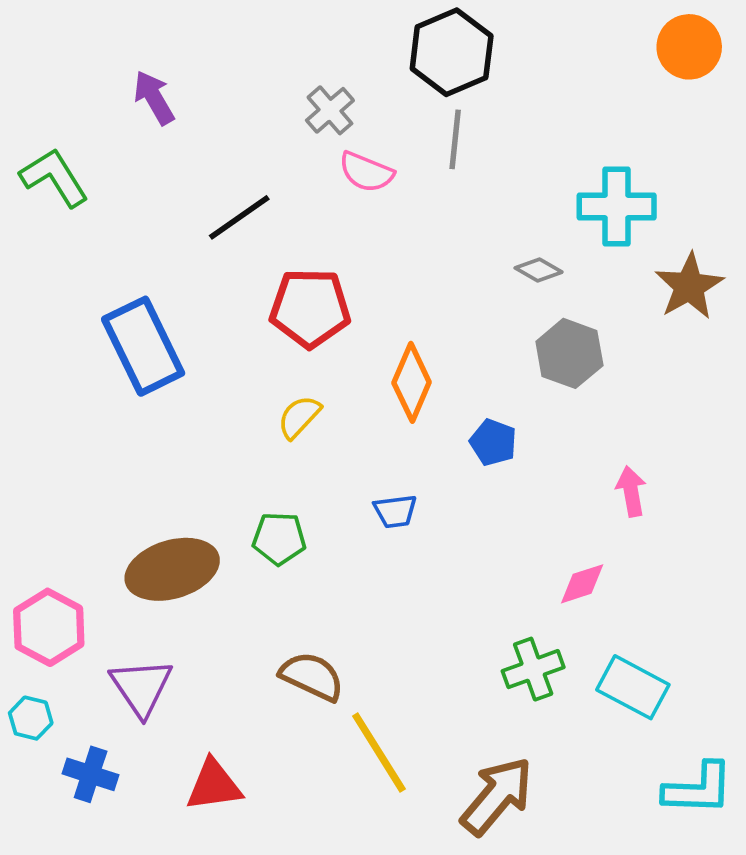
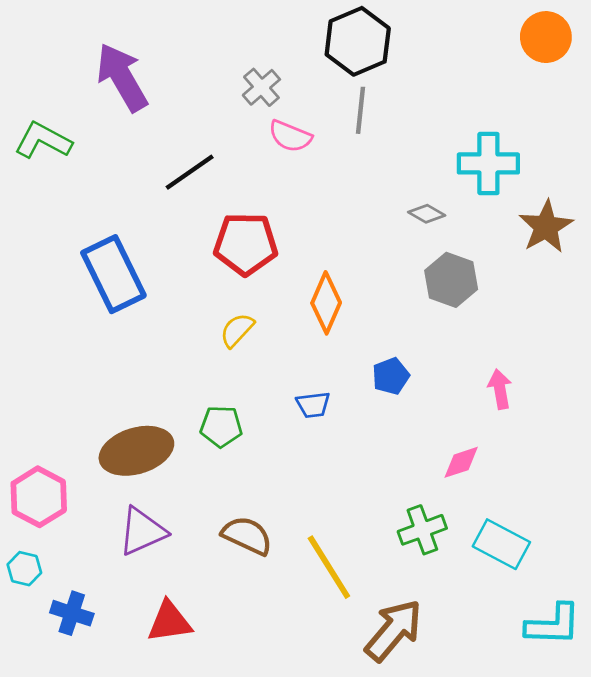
purple arrow: (154, 98) -> (122, 77), size x1.6
green L-shape: (54, 177) -> (43, 140), turned -30
blue pentagon: (493, 442) -> (391, 376), moved, turned 30
purple triangle: (141, 687) -> (142, 531), moved, turned 40
yellow line: (379, 753) -> (329, 567), moved

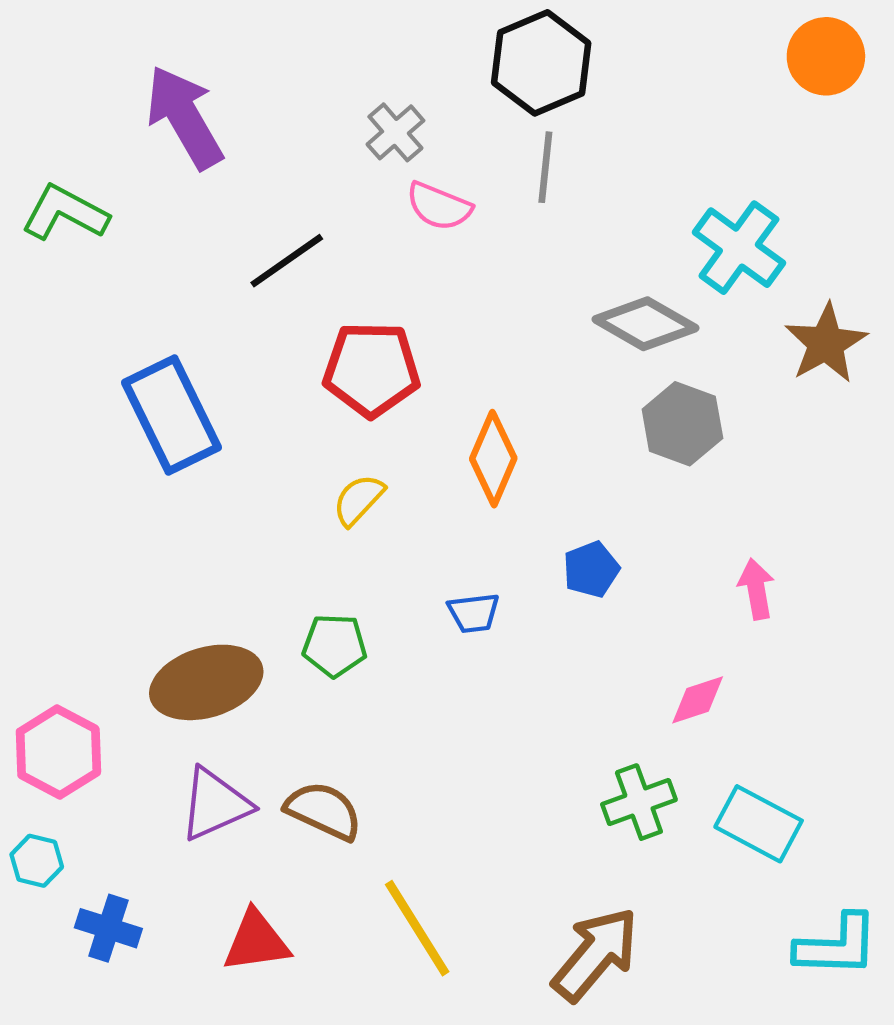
cyan cross: (488, 163) -> (739, 248), turned 36
gray diamond: (427, 214) -> (645, 324), size x1.8
brown semicircle: (247, 536) -> (324, 811), moved
yellow line: (329, 567) -> (417, 928), moved

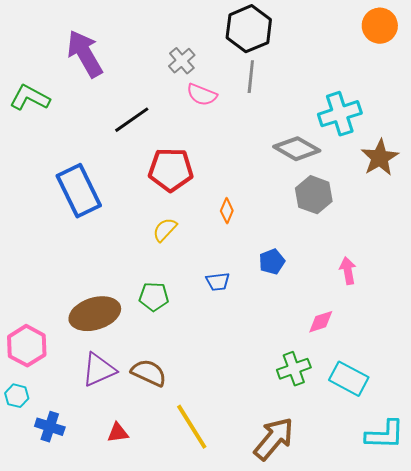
cyan cross: (739, 248) -> (340, 114), turned 36
orange diamond: (493, 459) -> (227, 211), size x0.6
red triangle: (256, 941) -> (118, 433), size x0.7

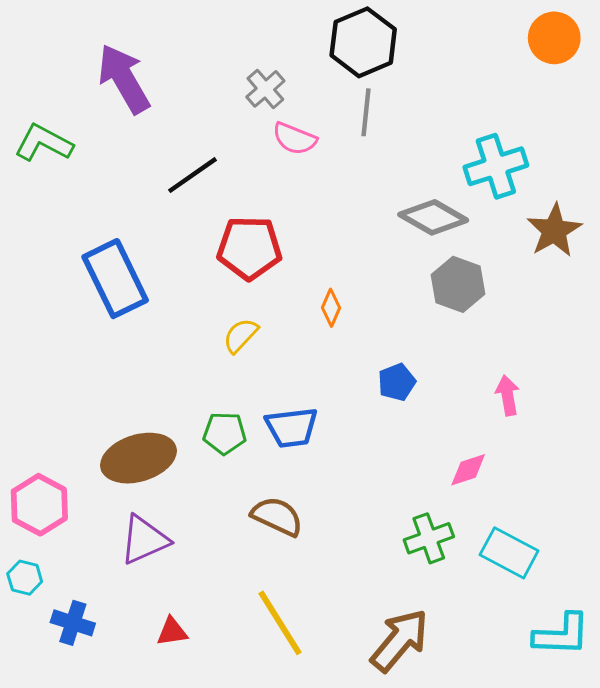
blue trapezoid: (218, 282) -> (292, 427), moved, size x1.5
brown semicircle: (149, 373) -> (277, 516), moved

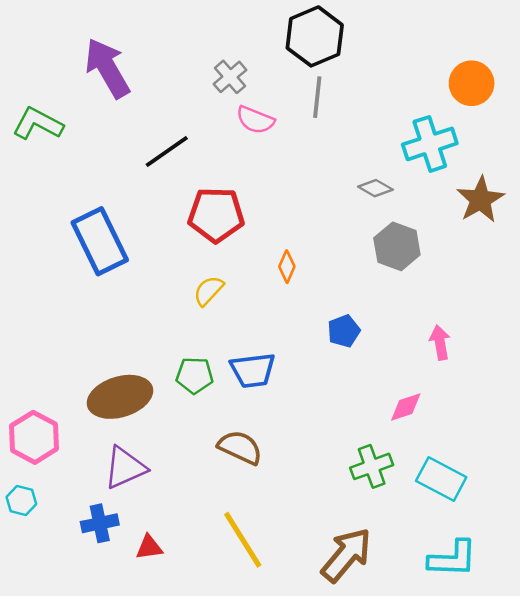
orange circle: (554, 38) -> (472, 83), moved
gray diamond: (433, 217) -> (375, 188), size x0.6
blue cross: (73, 623) -> (100, 523), moved, turned -30
cyan L-shape: (562, 635) -> (453, 559), moved

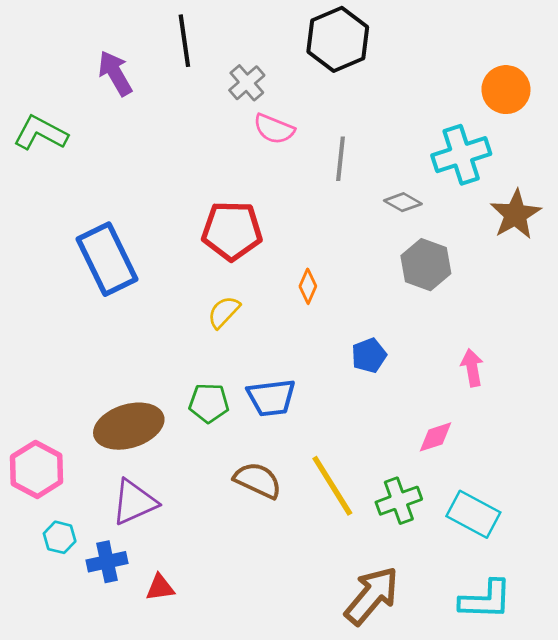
purple arrow: (107, 68) -> (115, 73), size x0.7
gray line: (317, 97) -> (340, 159), moved
black line: (167, 152) -> (184, 41), moved, turned -63
cyan hexagon: (21, 501) -> (60, 537), moved
yellow line: (243, 540) -> (332, 486), moved

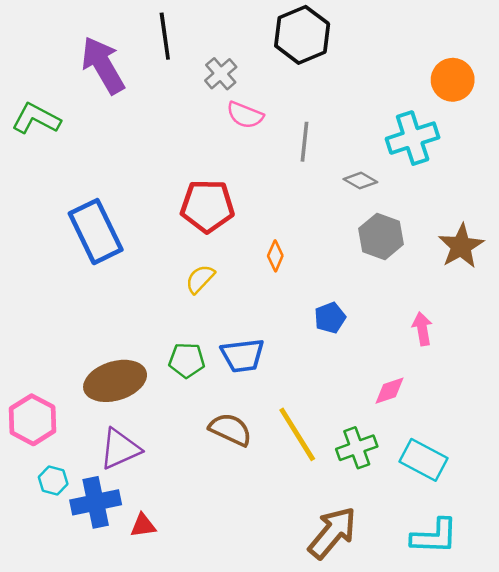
purple arrow: (115, 73) -> (103, 65), size x1.4
brown star: (515, 214) -> (461, 246), moved
blue cross: (107, 562) -> (96, 502), size x1.4

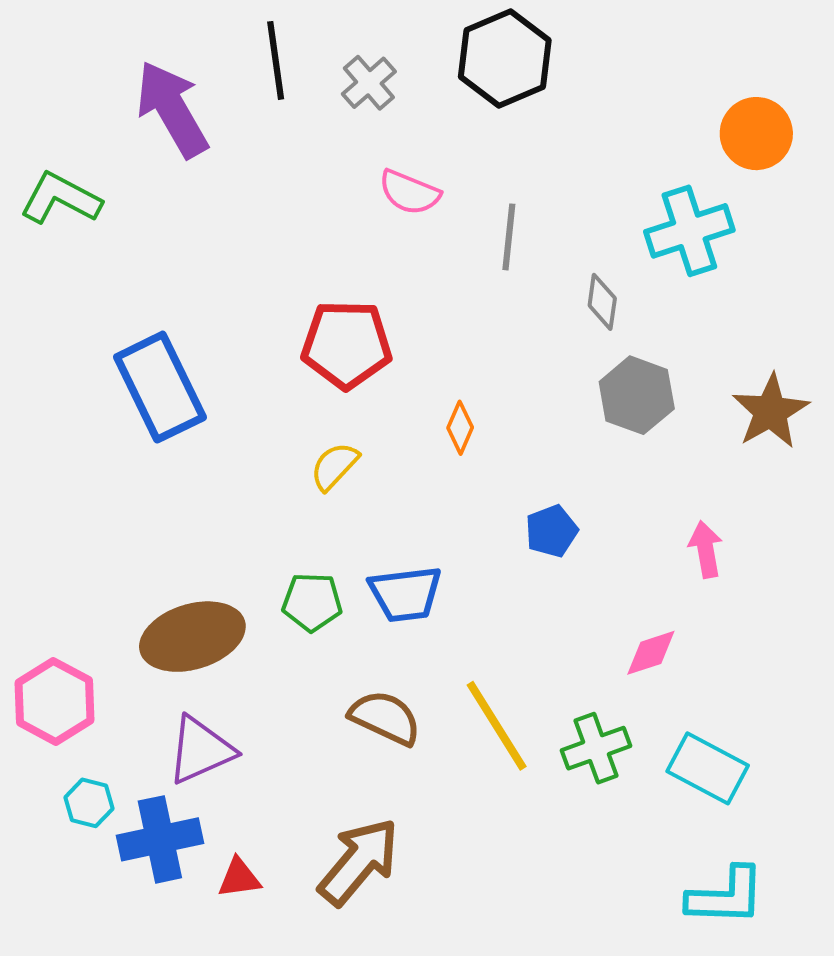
gray cross: (221, 74) -> (369, 83), moved
gray diamond: (360, 181) -> (602, 302), turned 68
brown arrow: (332, 533) -> (359, 862), moved

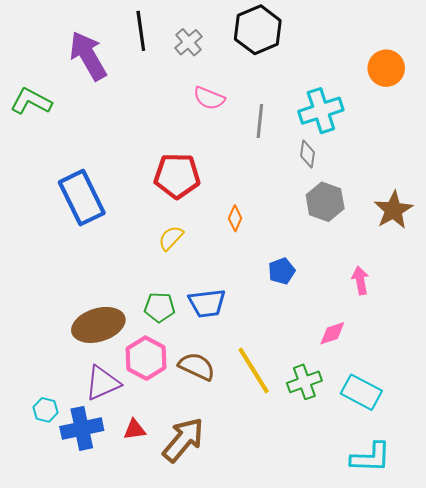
cyan cross: (689, 231) -> (321, 111), moved
pink hexagon: (54, 701) -> (146, 358), moved
red triangle: (239, 878) -> (135, 430), moved

